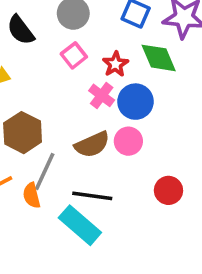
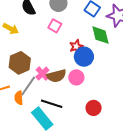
pink square: (74, 55) -> (55, 26), turned -32
red star: (115, 64) -> (76, 46), moved
pink cross: (102, 95) -> (42, 73), moved

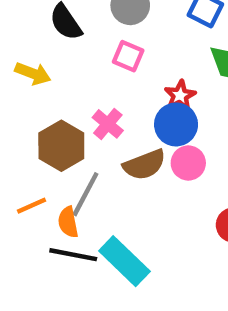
blue circle: (84, 57) -> (176, 124), moved
pink cross: (42, 73) -> (108, 124), moved
black line: (52, 104) -> (73, 255), moved

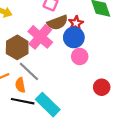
pink cross: (108, 124) -> (40, 37), size x1.6
brown semicircle: (144, 165) -> (57, 23), moved
gray line: (85, 194) -> (29, 71), turned -75

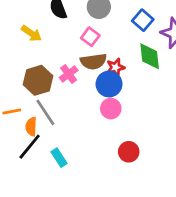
pink cross: (40, 37) -> (69, 74), size x0.6
black line: (23, 101) -> (30, 147), turned -75
cyan rectangle: (48, 105) -> (59, 158), size x0.6

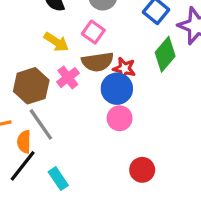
yellow arrow: (31, 33) -> (56, 42), moved
green diamond: (150, 56) -> (165, 54), turned 48
red star: (116, 67) -> (124, 69), turned 30

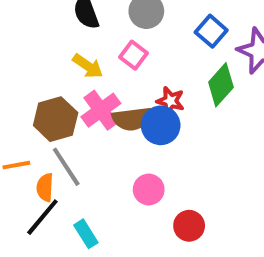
brown semicircle: (98, 62) -> (132, 119), moved
pink cross: (68, 78) -> (101, 110), size x1.4
pink circle: (120, 118) -> (149, 190), moved

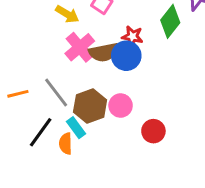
brown hexagon: (56, 119) -> (90, 106), moved
orange semicircle: (45, 187) -> (66, 144), moved
cyan rectangle: (86, 234) -> (76, 128), moved

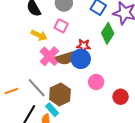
pink circle: (121, 106) -> (96, 82), moved
red circle: (153, 131) -> (121, 97), moved

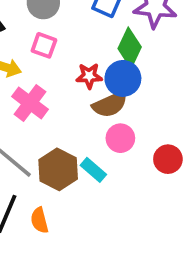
brown semicircle: (66, 58) -> (110, 104), moved
blue circle: (81, 59) -> (123, 78), moved
cyan rectangle: (52, 110) -> (93, 170), moved

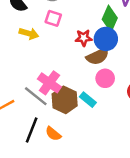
pink cross: (30, 103) -> (49, 83), moved
orange semicircle: (39, 220) -> (53, 134), turned -35

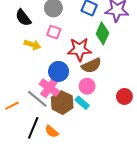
red star: (84, 38) -> (80, 49), size x1.6
blue circle: (106, 39) -> (59, 71), moved
pink circle: (105, 78) -> (87, 86), moved

